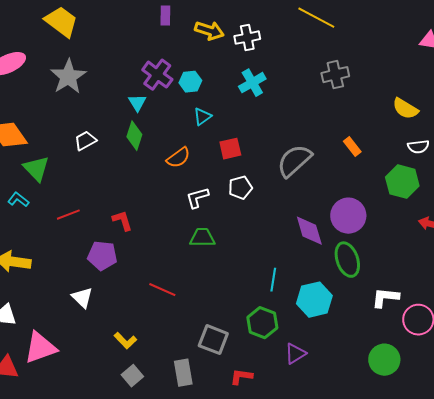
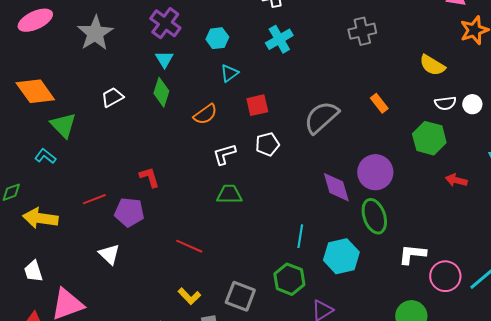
purple cross: (157, 75) -> (165, 23), moved
red line: (68, 215) -> (94, 199), moved
yellow L-shape: (125, 341) -> (189, 296), moved

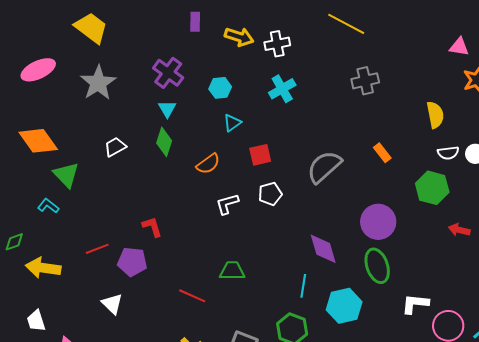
yellow semicircle: (432, 65) -> (435, 115), turned -132
purple diamond: (336, 187) -> (323, 249), moved
green trapezoid: (229, 194) -> (232, 271), moved

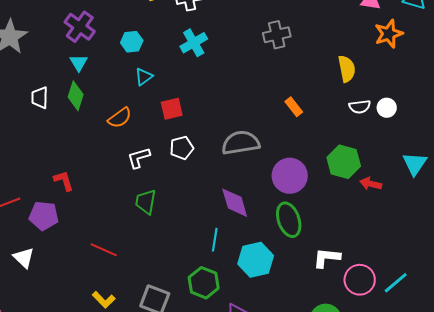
white trapezoid: (115, 147) -> (40, 98), moved, turned -60
gray semicircle: (324, 167) -> (241, 143), moved, turned 33
green hexagon: (432, 188) -> (344, 162), moved
green trapezoid: (232, 271) -> (146, 202), moved, turned -80

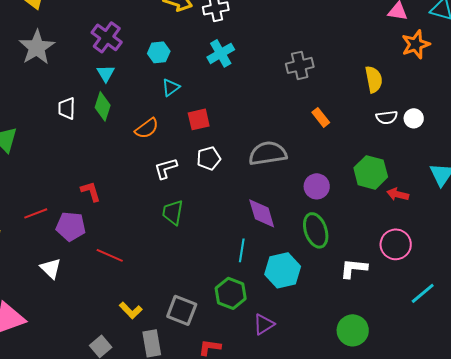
gray cross: (277, 35) -> (300, 65), moved
purple circle: (290, 176) -> (317, 186), size x0.7
red line: (104, 250) -> (110, 255), moved
pink circle: (360, 280) -> (396, 244), moved

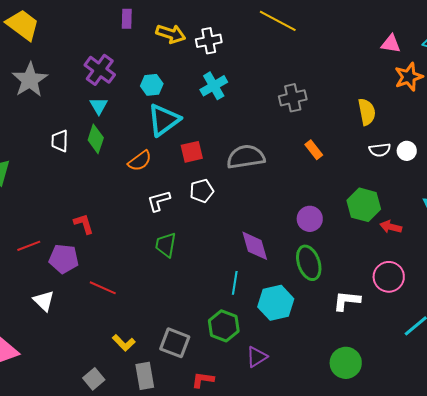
cyan triangle: (171, 87) -> (164, 120), size x1.8
gray semicircle: (268, 153) -> (246, 157), moved

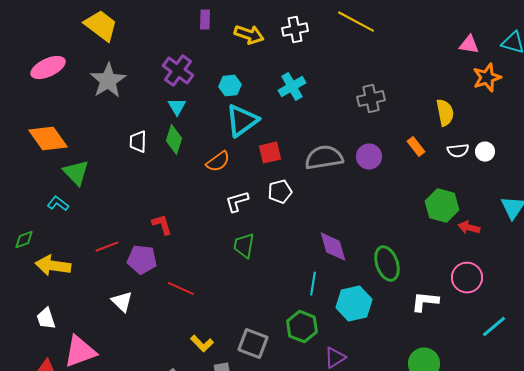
white cross: (209, 41) -> (295, 30), moved
orange rectangle: (314, 150) -> (416, 147), moved
purple circle: (310, 219) -> (369, 157), moved

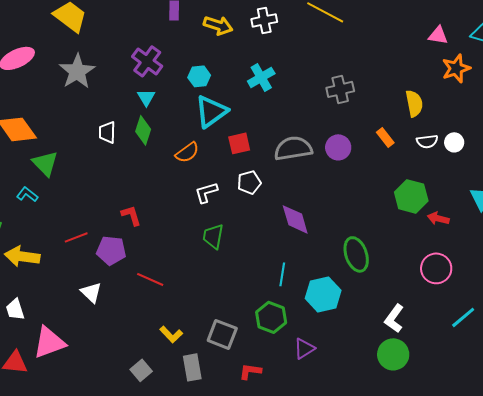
purple diamond: (333, 247) -> (295, 219), moved
white L-shape: (425, 302) -> (394, 318), moved, turned -60

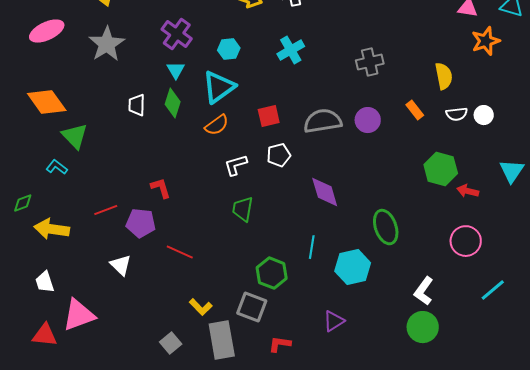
cyan triangle: (211, 111) -> (219, 87), moved
green hexagon: (271, 317) -> (272, 273), moved
gray rectangle: (192, 367) -> (222, 340), size x1.4

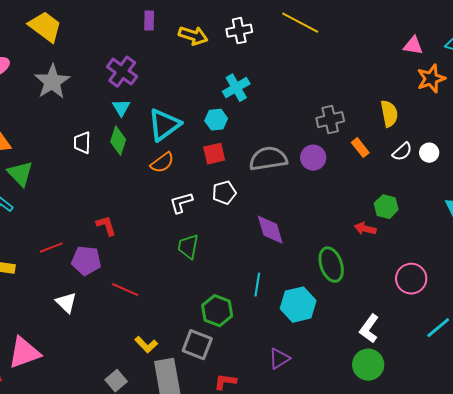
cyan hexagon: (229, 49) -> (216, 120), moved
gray cross: (370, 62) -> (330, 120), moved
white semicircle: (457, 114) -> (402, 152), turned -35
green hexagon: (441, 169) -> (386, 207), size x0.7
red arrow: (468, 191) -> (365, 229), moved

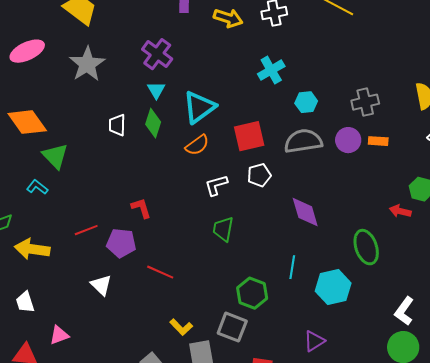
cyan hexagon: (216, 120) -> (306, 102), moved
orange rectangle: (360, 148) -> (378, 141), moved, turned -48
red square: (214, 154) -> (249, 136), size x1.4
pink triangle: (24, 353) -> (59, 335), size x0.6

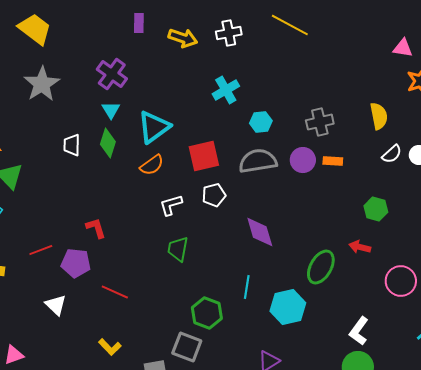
red arrow: (400, 211) -> (360, 247), moved
green ellipse: (366, 247) -> (321, 267), turned 48
yellow L-shape: (181, 327) -> (110, 347), moved

